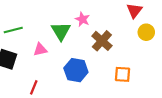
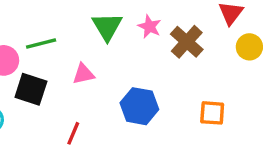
green triangle: (61, 31) -> (107, 27), moved
brown cross: (102, 41) -> (187, 42), moved

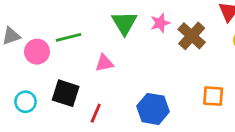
pink star: (149, 27) -> (160, 23), turned 30
black square: (31, 89) -> (66, 93), moved
blue hexagon: (139, 106) -> (153, 109), moved

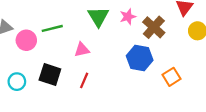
orange square: (213, 96) -> (171, 77), turned -36
blue hexagon: (153, 109) -> (140, 58), moved
red line: (96, 113) -> (84, 80), moved

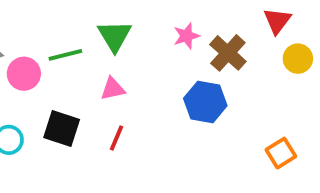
green triangle: (98, 17) -> (115, 36), moved
orange square: (171, 77) -> (281, 153), moved

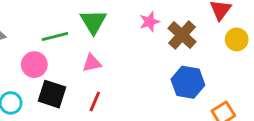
pink circle: (24, 74) -> (34, 65), moved
blue hexagon: (205, 102) -> (188, 82), moved

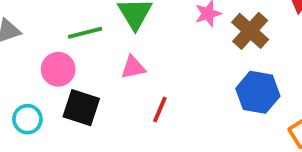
red line: (95, 101) -> (160, 110), moved

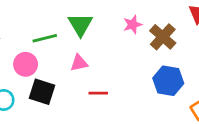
red line: (160, 110) -> (98, 93), turned 66

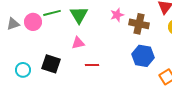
brown cross: (163, 37) -> (139, 24), turned -30
green line: (45, 38) -> (52, 13), moved
pink circle: (26, 64) -> (33, 22), moved

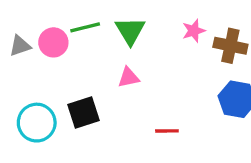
black square: (51, 64) -> (83, 113), turned -36
red line: (92, 65) -> (167, 131), moved
cyan circle: (23, 70) -> (37, 123), size x1.5

